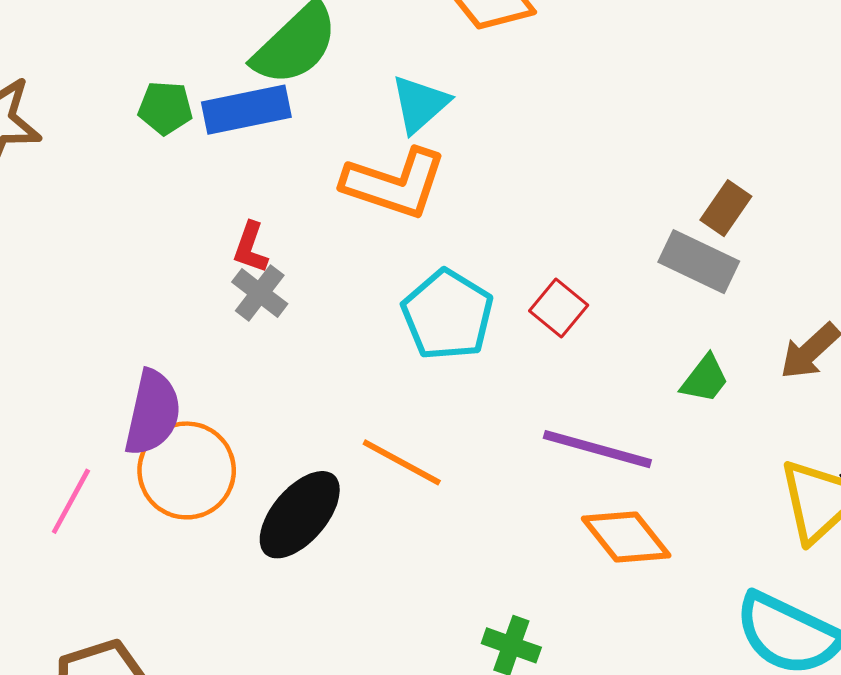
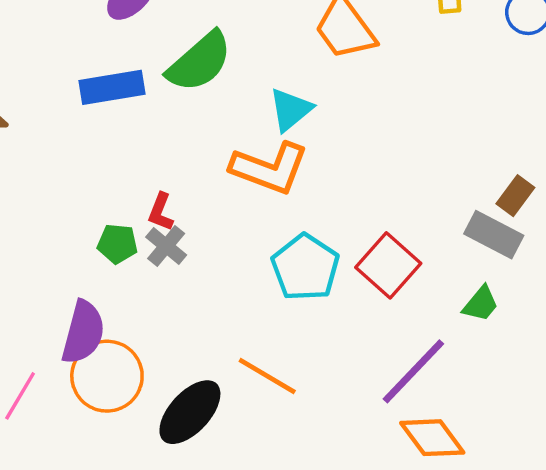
green pentagon: (165, 108) -> (118, 244), moved
blue rectangle: (246, 110) -> (112, 87), moved
red square: (559, 308) -> (388, 265), size x1.5
green trapezoid: (705, 379) -> (481, 304), moved
purple line: (597, 449) -> (413, 371), turned -64

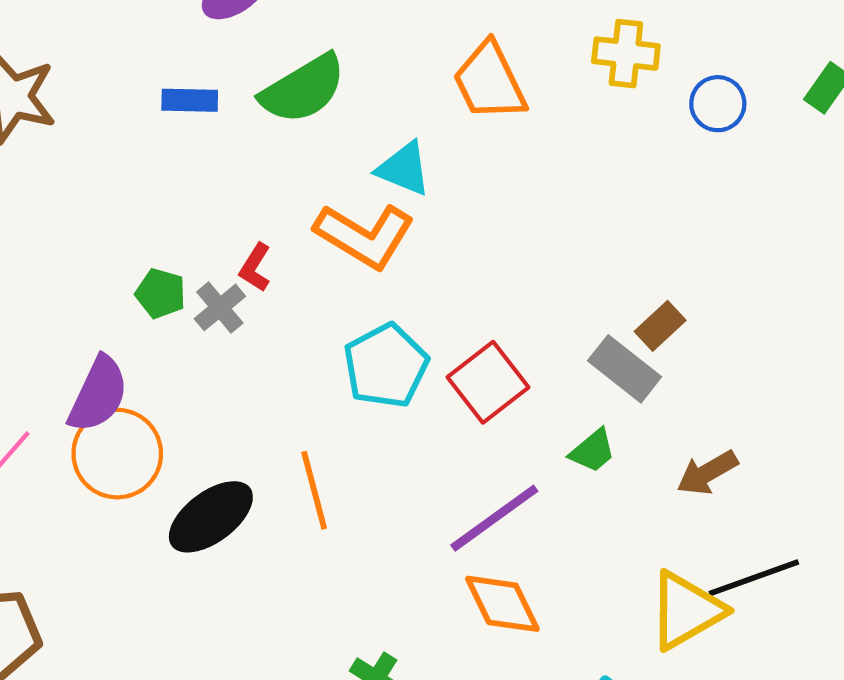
blue rectangle: (112, 87) -> (190, 100), size x0.7
cyan triangle: (291, 110) -> (404, 169), turned 51
red L-shape: (161, 212) -> (255, 267), moved
orange line: (267, 376) -> (314, 490), turned 34

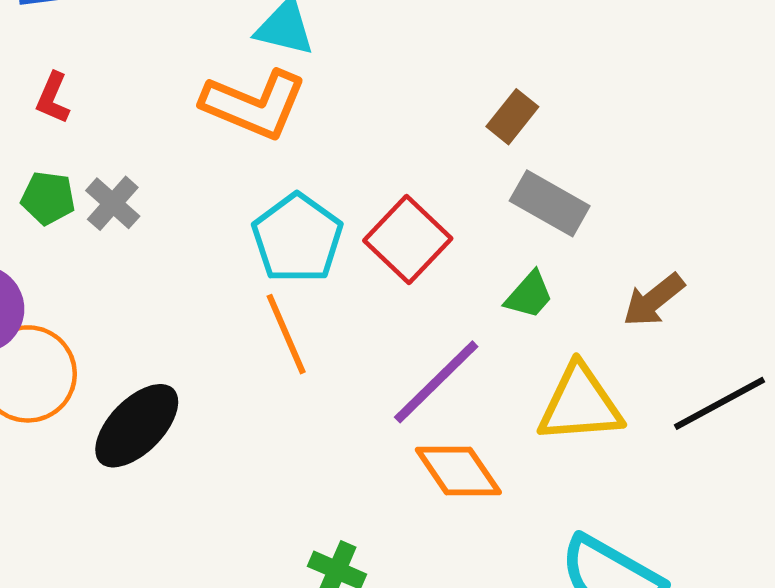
red L-shape: (255, 267) -> (53, 98), moved
brown rectangle: (660, 326) -> (512, 117), moved
orange line: (314, 490) -> (286, 334), moved
yellow triangle: (686, 610) -> (580, 404), moved, turned 34

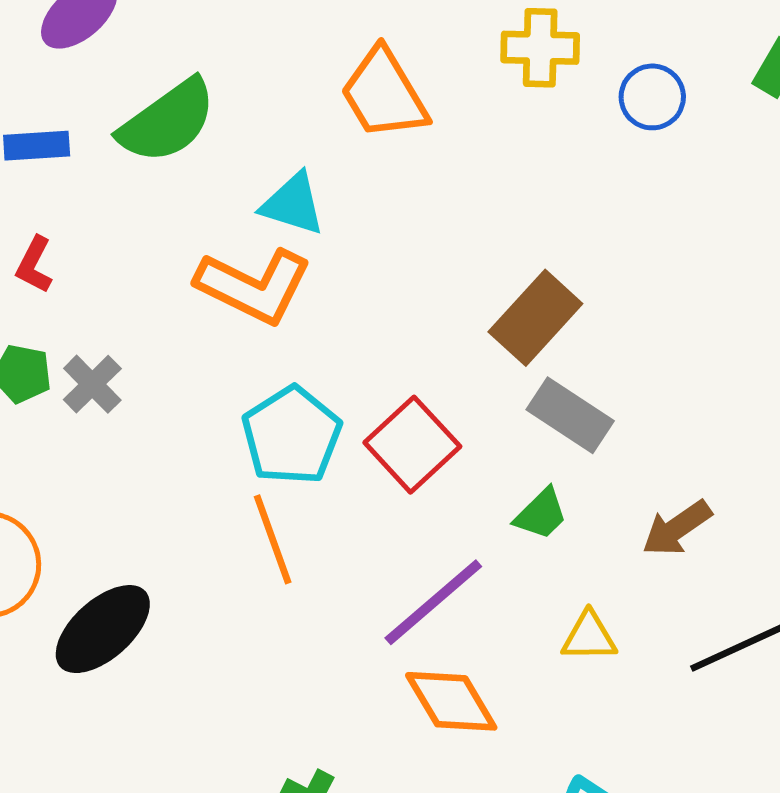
brown rectangle: (512, 117) -> (535, 318), size x1.6
yellow triangle: (580, 404) -> (589, 637), size x0.6

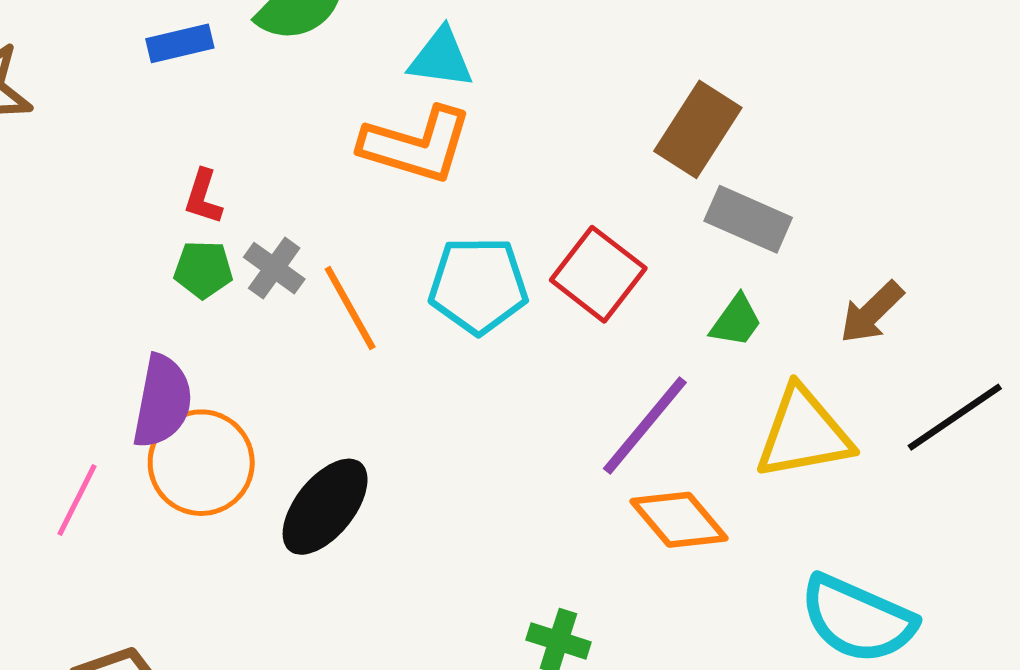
red L-shape: (34, 265) -> (203, 197), moved
cyan pentagon: (292, 436) -> (478, 285), turned -30
orange line: (273, 539) -> (350, 308), moved
yellow triangle: (589, 637) -> (804, 433), size x1.8

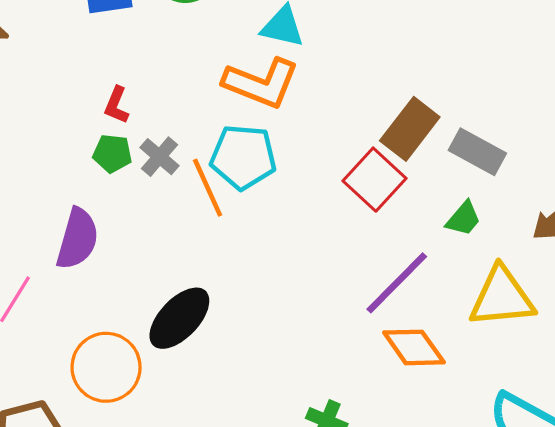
brown rectangle: (698, 129) -> (410, 129), moved
cyan pentagon: (478, 285) -> (243, 157), moved
orange circle: (201, 463) -> (106, 367), moved

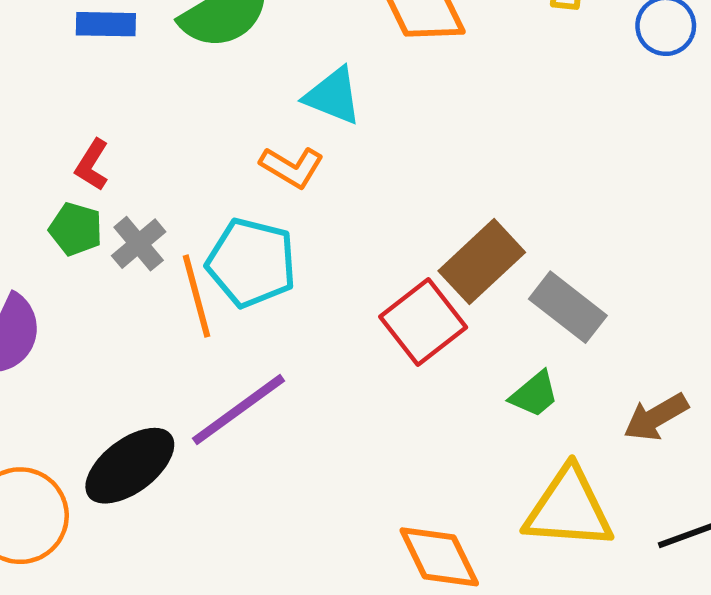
orange L-shape: (261, 83) -> (292, 167), size x0.6
purple line: (397, 283) -> (238, 410), moved

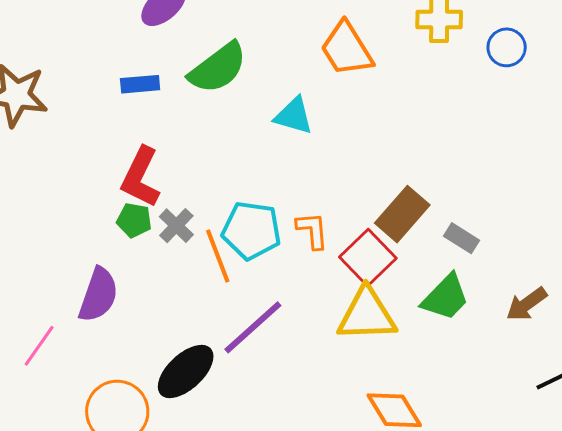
red L-shape: (92, 165) -> (141, 177), size x1.8
orange L-shape: (292, 167) -> (312, 230), moved, turned -120
gray rectangle: (568, 307) -> (462, 238), size x0.7
green trapezoid: (534, 394) -> (445, 297), size x1.5
yellow triangle: (569, 509) -> (367, 315), moved

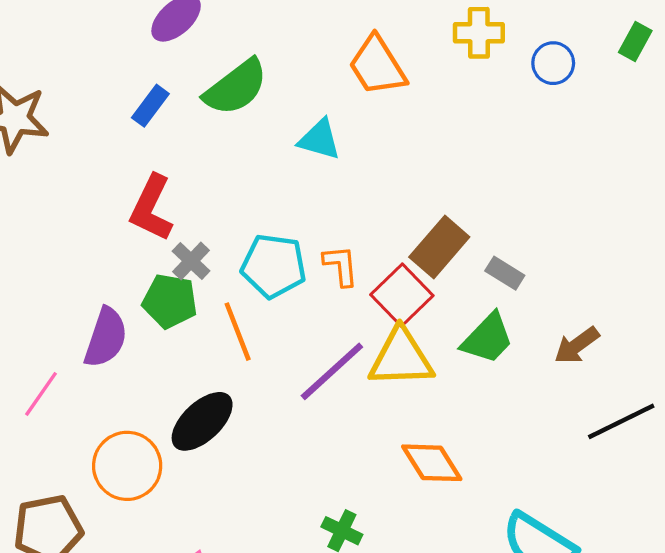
blue rectangle: (140, 84) -> (150, 106), turned -48
green pentagon: (134, 220) -> (170, 301), moved, size x1.4
orange line: (218, 256) -> (238, 332), moved
purple line: (253, 327) -> (332, 371), moved

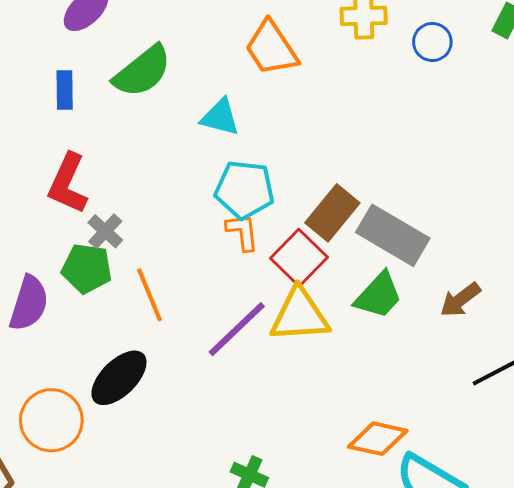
blue rectangle: (150, 106) -> (65, 90), turned -36
cyan pentagon: (274, 266) -> (245, 190), moved
gray rectangle: (505, 273) -> (393, 235), size x2.0
orange diamond: (432, 463) -> (378, 439), moved, turned -44

